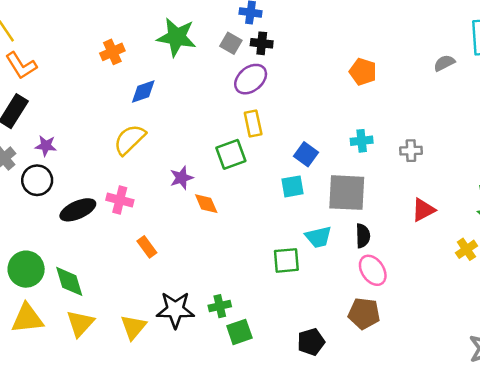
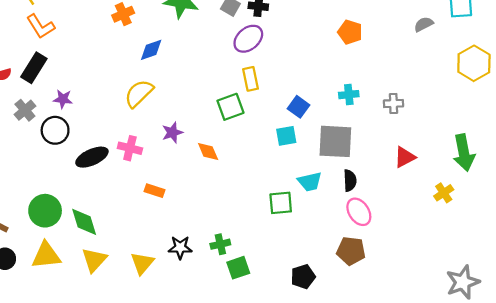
purple star: (181, 178) -> (172, 133), moved
orange rectangle: (147, 247) -> (154, 191), turned -36
black star: (175, 310) -> (180, 248), size x0.7

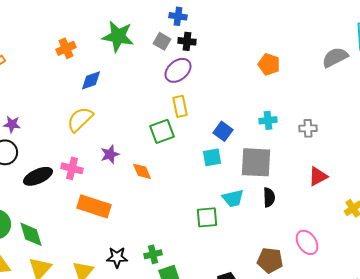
gray semicircle: (424, 24) -> (335, 57), size x1.5
orange rectangle: (154, 191) -> (94, 206), size x1.8
pink ellipse: (359, 212) -> (307, 242), moved

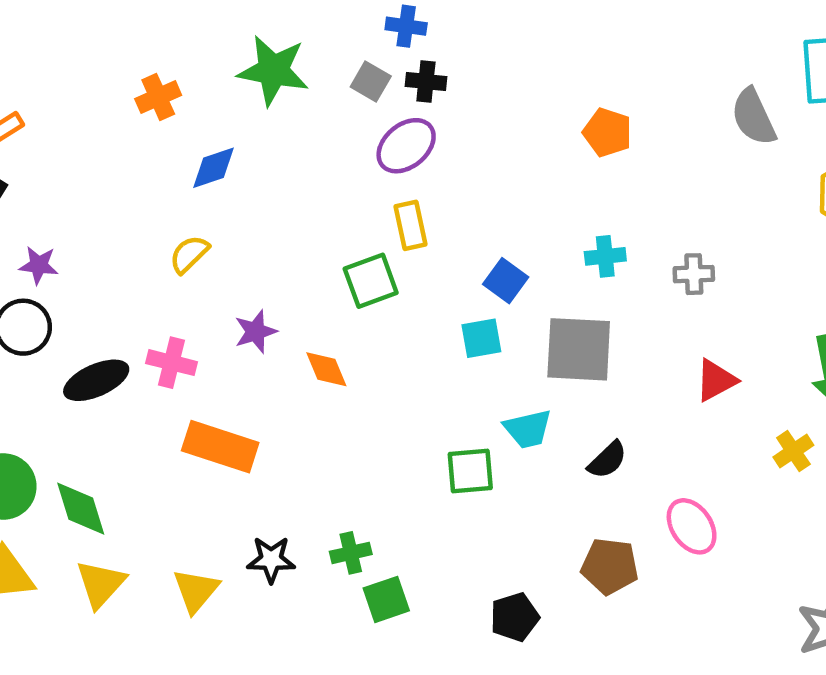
gray semicircle: (335, 57) -> (754, 117), turned -88
yellow semicircle: (80, 119) -> (189, 254), size x0.7
black semicircle: (269, 197) -> (607, 460), moved, turned 48

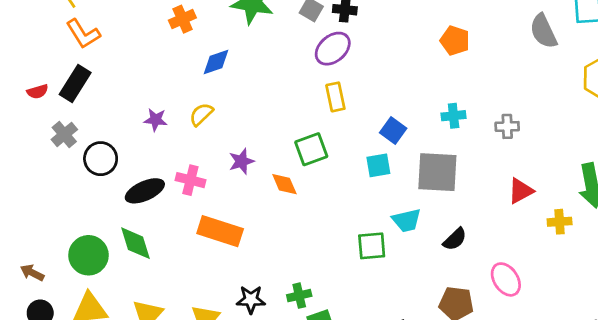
purple star: (39, 265) -> (156, 120), moved
green square: (371, 281) -> (311, 149), moved
yellow cross: (793, 451) -> (560, 222), moved, turned 30
green diamond: (81, 509) -> (135, 243), moved

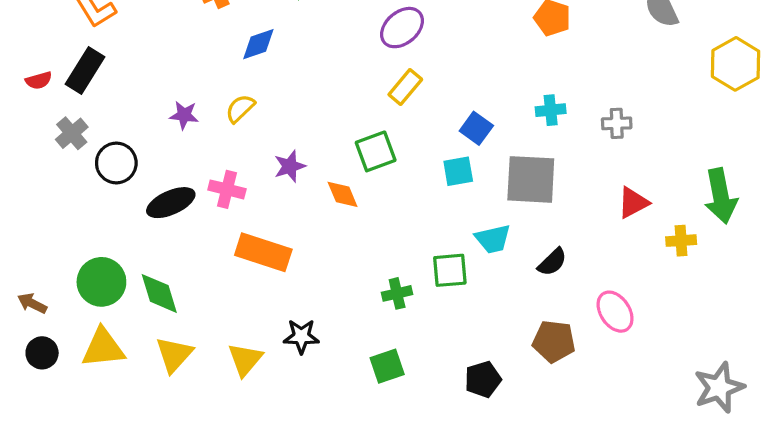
yellow rectangle: (335, 97) -> (405, 87), turned 52
green diamond: (135, 243) -> (159, 293), moved
green cross: (299, 296) -> (397, 293), moved

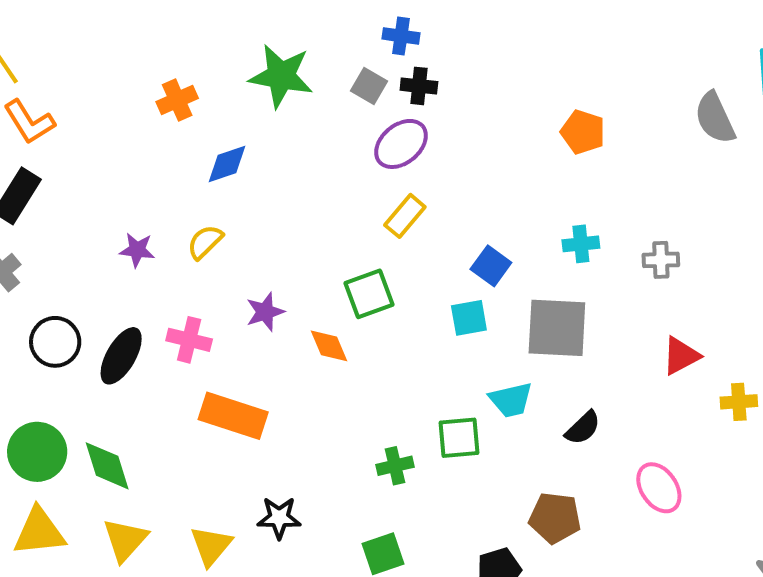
black circle: (116, 163) -> (55, 342), moved
black ellipse: (171, 203) -> (121, 356), turned -36
brown pentagon: (554, 341) -> (555, 518), moved

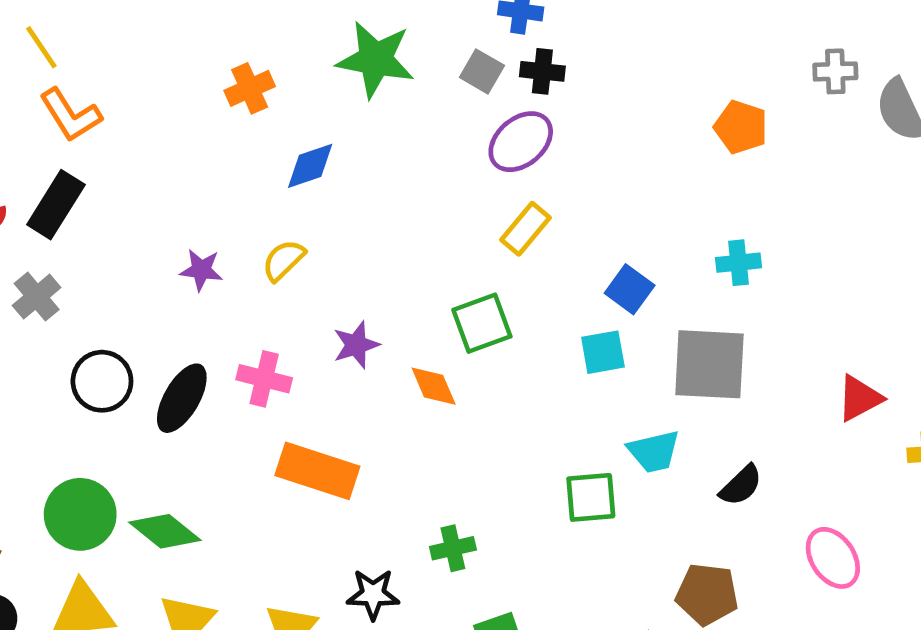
gray cross: (661, 260) -> (835, 71), moved
green diamond: (107, 466) -> (165, 531), turned -34
green cross: (395, 466) -> (453, 548), moved

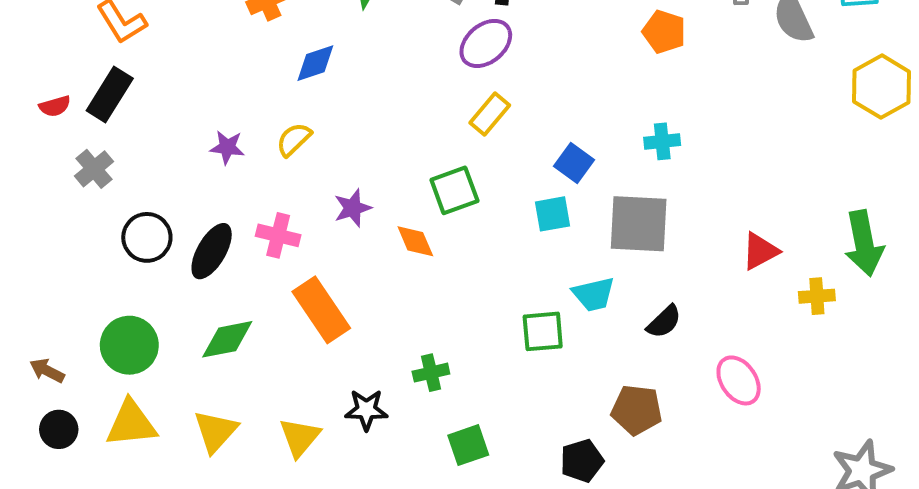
orange rectangle: (317, 471) -> (321, 310), turned 38
green diamond: (165, 531) -> (227, 339), moved, turned -50

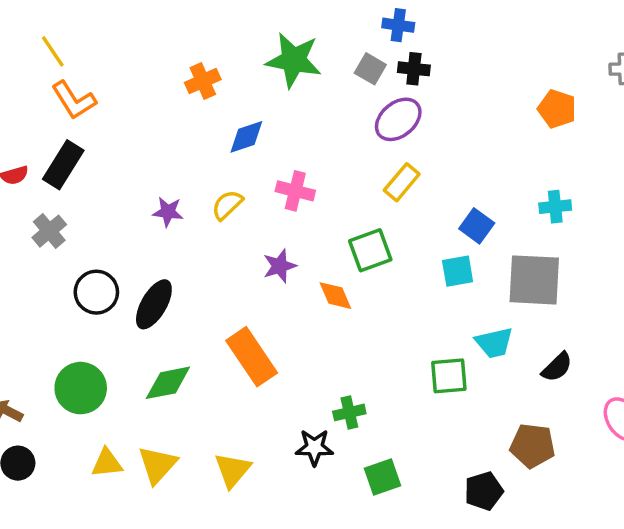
pink cross: (278, 235) -> (295, 191), moved
black star: (366, 410) -> (314, 447), moved
yellow triangle: (131, 424) -> (107, 463), moved, size x0.7

